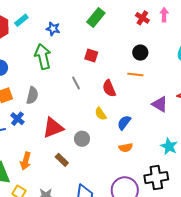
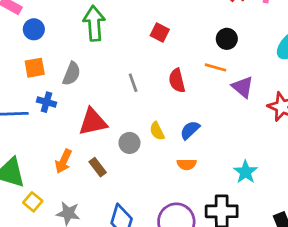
gray line: (76, 83) -> (133, 83), moved
purple triangle: (160, 104) -> (243, 87), moved
yellow semicircle: (101, 114) -> (157, 131), moved
blue cross: (17, 119) -> (47, 102), turned -32
orange arrow: (26, 161) -> (63, 161), moved

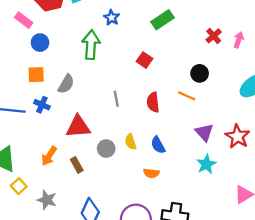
purple triangle: (243, 87) -> (204, 132), moved
blue semicircle: (190, 130) -> (158, 145), turned -84
cyan star: (245, 172) -> (206, 164), moved

